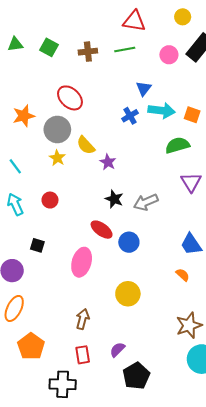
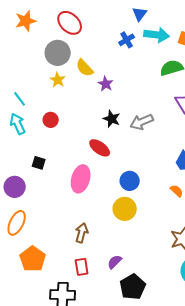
orange star: (24, 116) -> (26, 21), moved
cyan line: (15, 166) -> (20, 99), moved
blue circle: (129, 242) -> (130, 181), moved

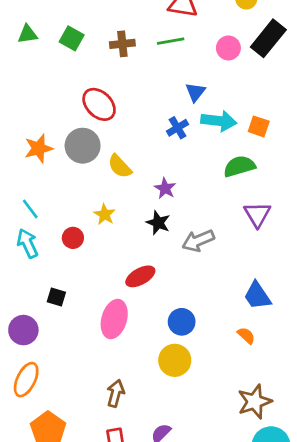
orange star: (26, 21) -> (39, 148), moved
yellow star: (58, 80) -> (105, 214), moved
purple star: (106, 84) -> (165, 188), moved
black star: (112, 119) -> (158, 223), moved
red ellipse: (100, 148) -> (140, 276), turned -65

